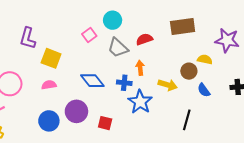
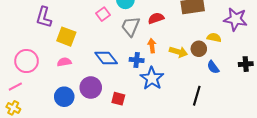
gray trapezoid: (118, 48) -> (130, 26), turned 70
yellow arrow: (168, 85) -> (178, 52), moved

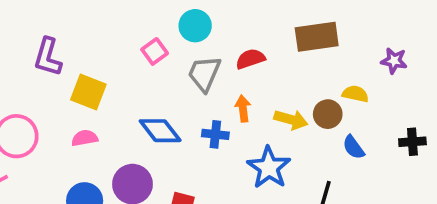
purple star: (236, 19) -> (394, 61), size x0.6
blue star: (152, 78) -> (269, 168), moved

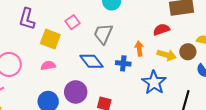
pink square: (155, 51) -> (72, 22), moved
red semicircle: (250, 59) -> (161, 30), moved
gray trapezoid: (204, 74) -> (103, 34), moved

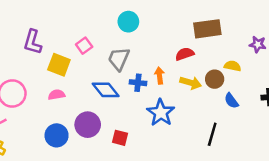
blue cross: (123, 63) -> (138, 83), moved
blue star: (154, 82) -> (161, 113), moved

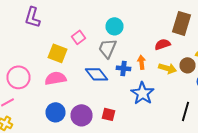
cyan circle: (128, 22) -> (114, 26), moved
brown rectangle: (207, 29) -> (182, 23), turned -65
purple L-shape: (33, 42) -> (32, 17), moved
pink semicircle: (57, 95) -> (56, 78), size x1.5
purple circle: (88, 125) -> (82, 115), moved

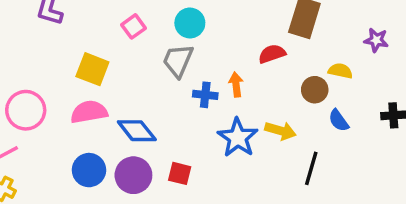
pink square: (78, 37) -> (133, 26), moved
yellow arrow: (168, 68) -> (280, 131), moved
blue diamond: (96, 74) -> (137, 131), moved

